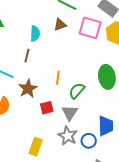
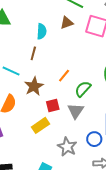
orange line: (58, 78) -> (64, 76), turned 32
gray star: (68, 136) -> (67, 147), moved
yellow rectangle: (36, 147) -> (40, 125), moved, turned 36

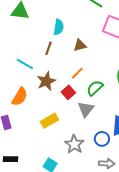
brown triangle: (67, 23) -> (80, 45), moved
red square: (53, 106) -> (68, 92), moved, turned -32

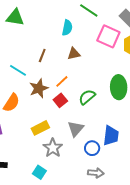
cyan semicircle: (59, 27) -> (67, 28), moved
orange line: (77, 73) -> (62, 81), moved
gray triangle: (86, 109) -> (76, 129), moved
gray star: (74, 144) -> (53, 148), moved

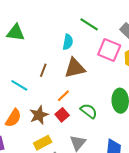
brown triangle: (74, 54) -> (75, 68), size x1.6
brown star: (39, 88) -> (39, 115), moved
green semicircle: (87, 97) -> (89, 111), turned 78

